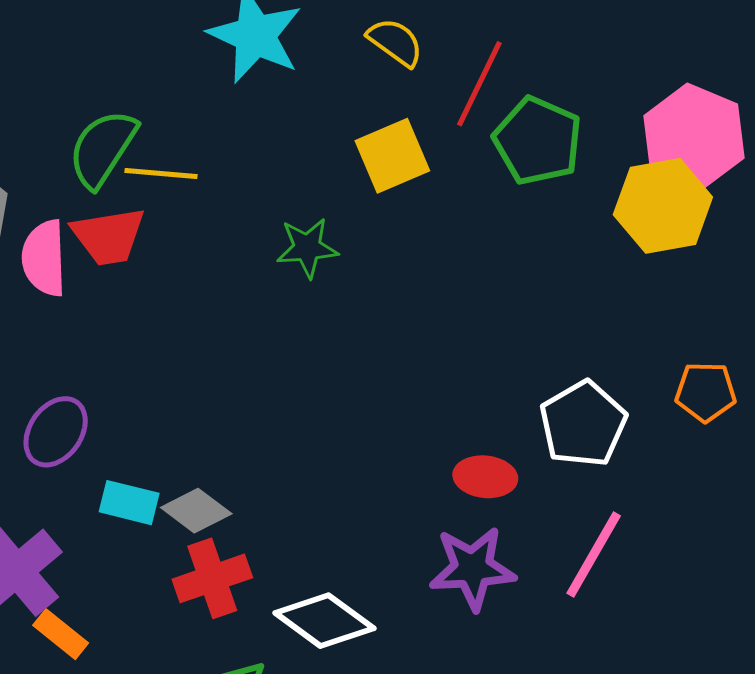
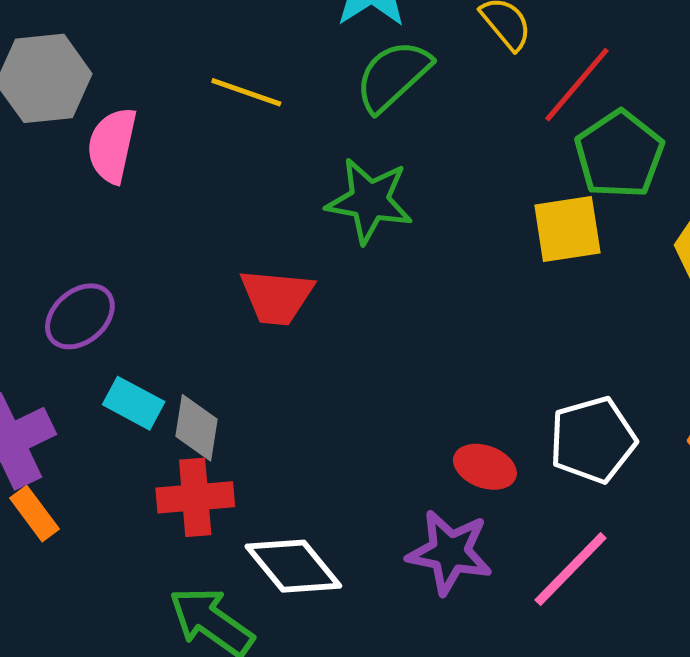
green semicircle: (103, 148) -> (393, 76), moved
yellow square: (392, 156) -> (567, 229), moved
red trapezoid: (108, 236) -> (277, 297), moved
green star: (307, 248) -> (369, 201), size x1.4
gray diamond: (196, 511) -> (196, 428), turned 48

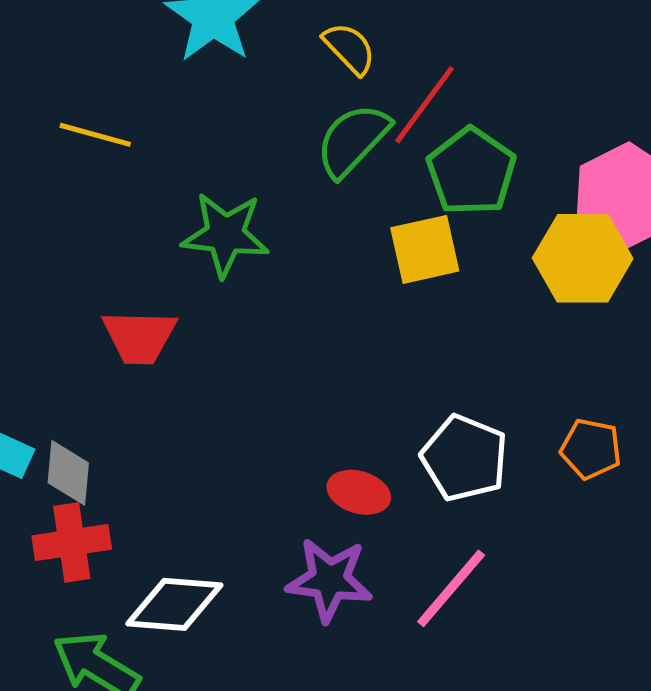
green semicircle: (393, 76) -> (353, 140), moved
white pentagon: (593, 440) -> (464, 458), turned -30
white diamond: (293, 566) -> (174, 604), turned -42

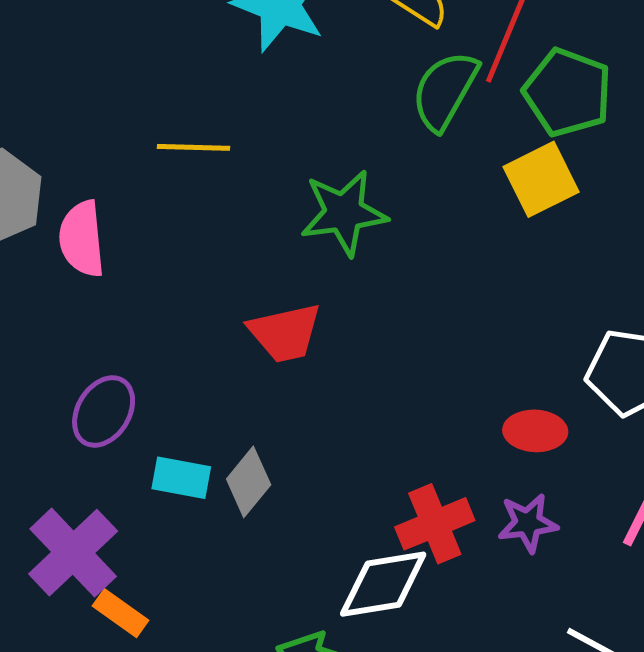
gray diamond: (68, 473) -> (249, 482), turned 48
red cross: (72, 542) -> (435, 524), moved
purple star: (329, 580) -> (528, 523), size x0.7

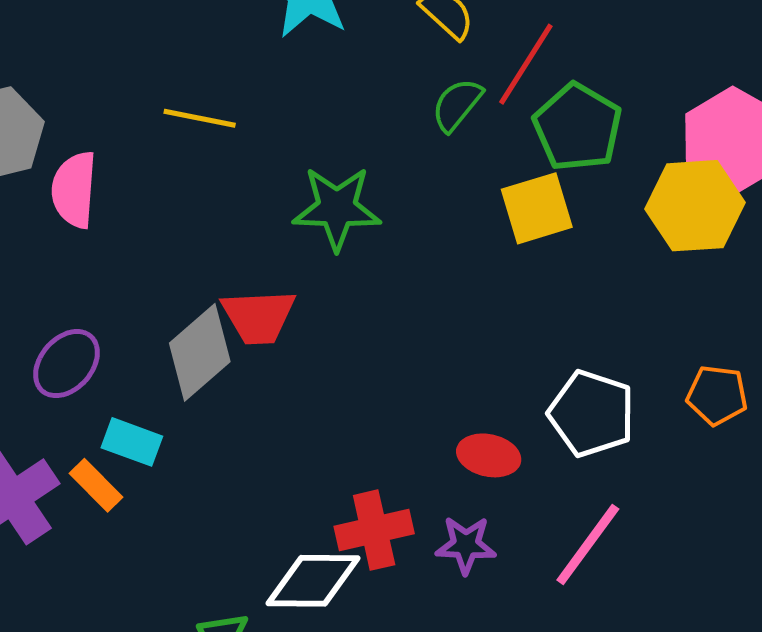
green semicircle: (445, 91) -> (457, 105), size x0.7
gray diamond: (249, 482) -> (200, 352), moved, size x1.4
orange rectangle: (121, 613) -> (96, 485), moved

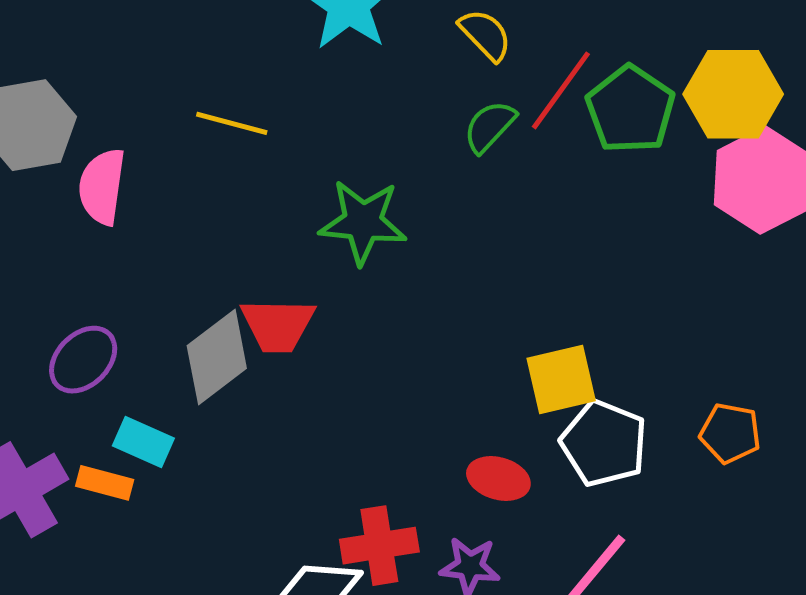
green pentagon: (578, 127) -> (630, 109), moved
yellow hexagon: (695, 206) -> (733, 94), moved
yellow square: (537, 208) -> (561, 379), moved
orange rectangle: (96, 485) -> (105, 483), turned -34

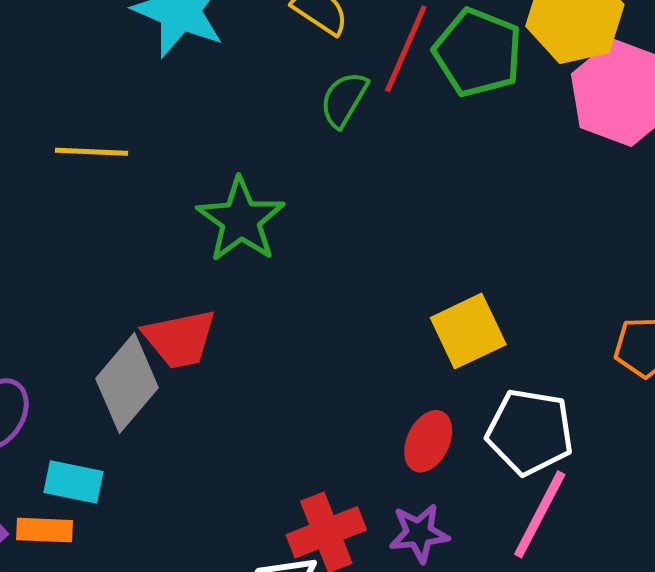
green star: (363, 222) -> (241, 220), turned -30
white pentagon: (604, 443) -> (530, 432), moved
red ellipse: (498, 478) -> (428, 441), turned -68

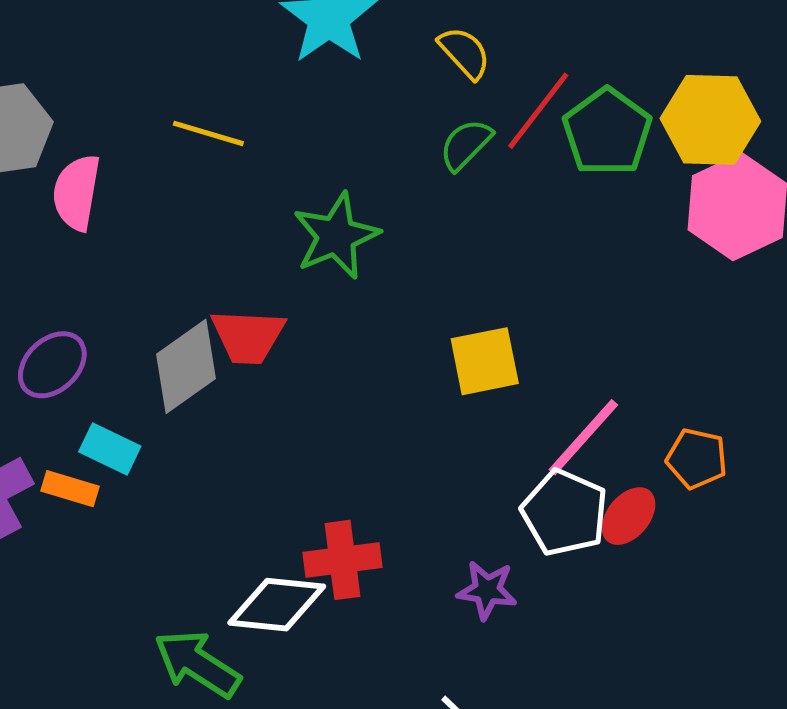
yellow square: (468, 331) -> (485, 361), moved
red ellipse: (428, 441) -> (629, 516), moved
pink line: (540, 514) -> (583, 437), moved
purple star: (419, 533) -> (487, 590), moved

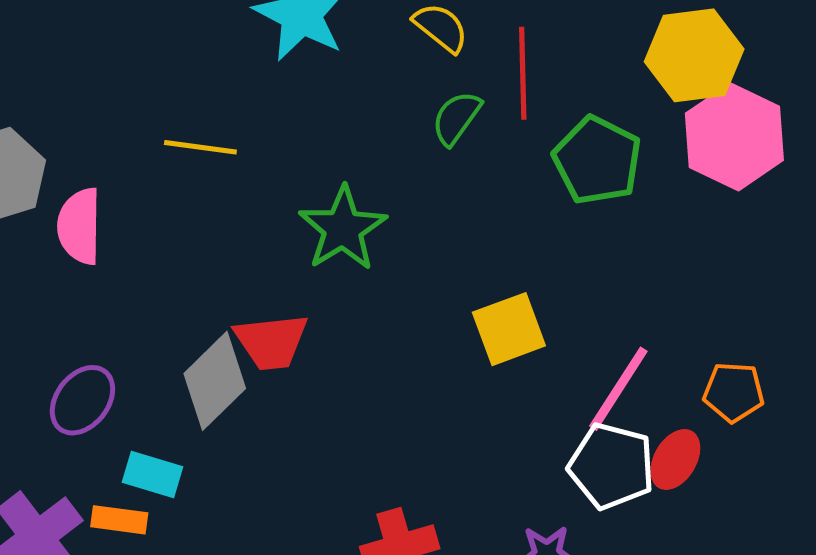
red line: (538, 111) -> (523, 73), turned -30
green pentagon: (607, 132) -> (597, 160), moved

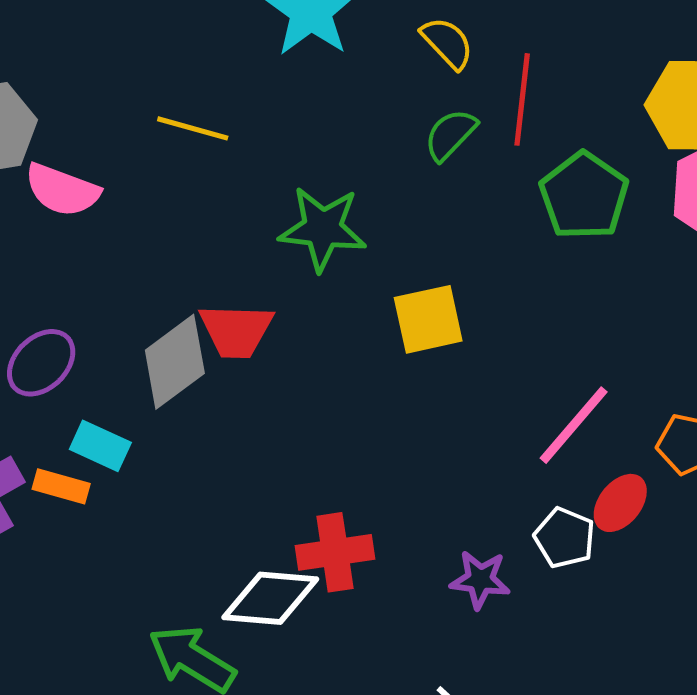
pink semicircle: (79, 226) -> (62, 190), turned -78
green star: (343, 229) -> (323, 229), turned 30
yellow square: (509, 329) -> (428, 319), moved
white pentagon: (612, 466) -> (565, 538), moved, size x0.7

